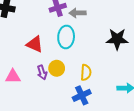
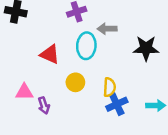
gray arrow: (78, 13) -> (107, 29), moved
purple arrow: (42, 72) -> (44, 105), moved
blue cross: (82, 95) -> (117, 104), moved

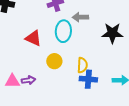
pink triangle: (24, 92) -> (12, 81), moved
blue cross: (117, 104) -> (88, 79), turned 30
purple arrow: (44, 105) -> (28, 80), turned -80

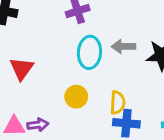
gray arrow: (80, 17) -> (123, 46), moved
red triangle: (33, 38) -> (22, 69), moved, turned 42

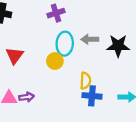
yellow circle: (76, 97) -> (55, 61), moved

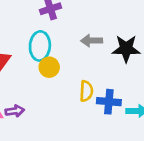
cyan ellipse: (65, 44) -> (40, 46), moved
blue cross: (92, 96) -> (109, 102), moved

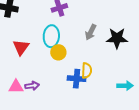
gray arrow: (92, 41) -> (91, 32), turned -63
blue cross: (109, 102) -> (77, 79), moved

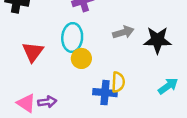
gray arrow: (91, 32) -> (123, 32), turned -133
cyan arrow: (125, 86) -> (168, 86), moved, turned -35
pink triangle: (16, 87) -> (26, 103), turned 35

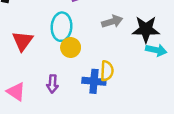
cyan arrow: (168, 86) -> (156, 50), moved, turned 48
purple arrow: (47, 102) -> (52, 84), moved, turned 102

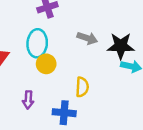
gray arrow: (112, 22) -> (87, 38), turned 36
blue cross: (94, 81) -> (64, 113), moved

